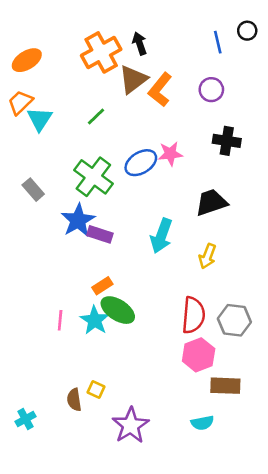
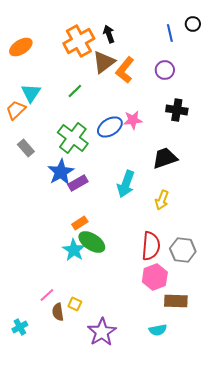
orange trapezoid: (20, 102) -> (16, 110), moved
purple rectangle: (100, 234) -> (78, 183), turned -48
pink line: (60, 320) -> (47, 295), moved, turned 42

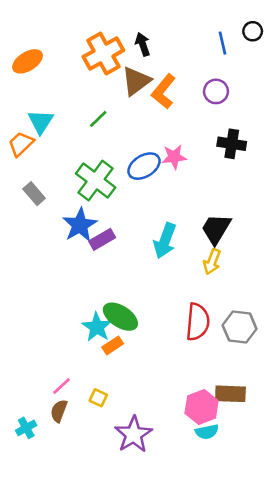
black trapezoid: (165, 158) -> (216, 229), moved, turned -40
orange rectangle: (80, 223) -> (113, 345), moved
pink hexagon: (155, 277) -> (202, 407), moved
brown semicircle: (58, 312) -> (59, 411), moved, turned 30

